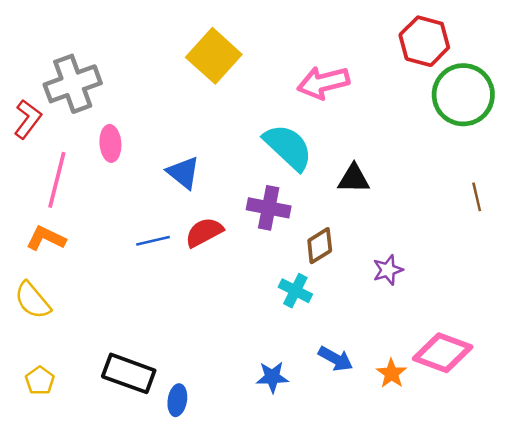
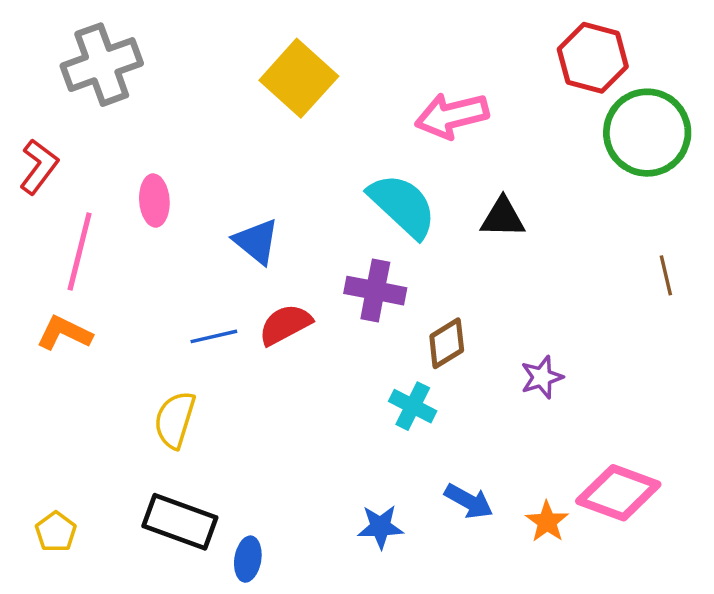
gray cross: (73, 84) -> (102, 65), moved
black triangle: (354, 179) -> (503, 218), moved
yellow semicircle: (33, 300) -> (175, 420), moved, turned 57

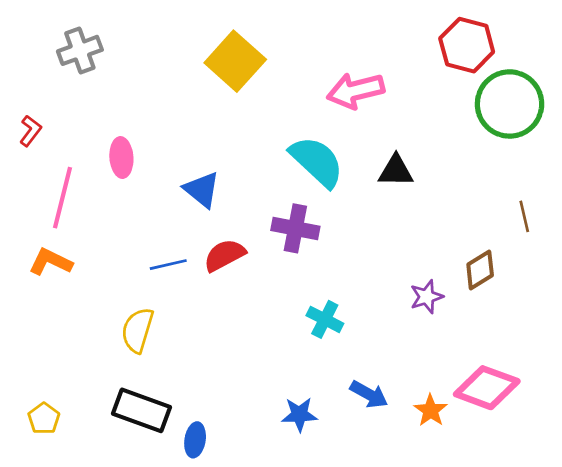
gray cross: (102, 65) -> (80, 50), size x0.7
red L-shape: (39, 167) -> (30, 131), size x0.7
brown diamond: (447, 343) -> (480, 270), moved

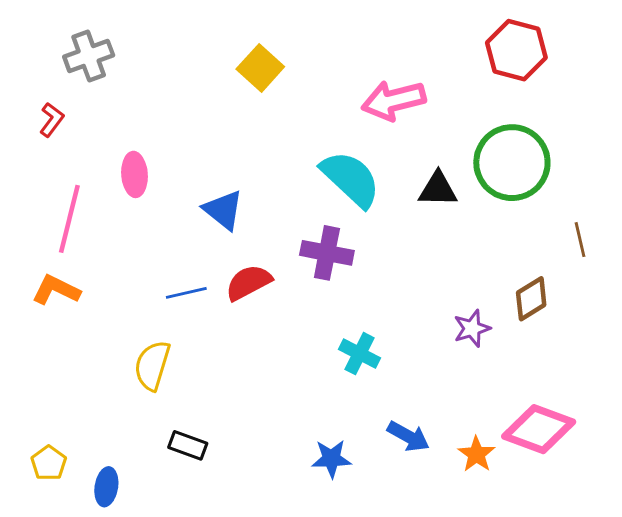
yellow square: (235, 61) -> (260, 68), size x0.7
green circle: (510, 104) -> (512, 163), moved
red L-shape: (30, 131) -> (52, 120), moved
black rectangle: (142, 410) -> (188, 445), moved, size x0.6
blue ellipse: (195, 440) -> (106, 487), moved

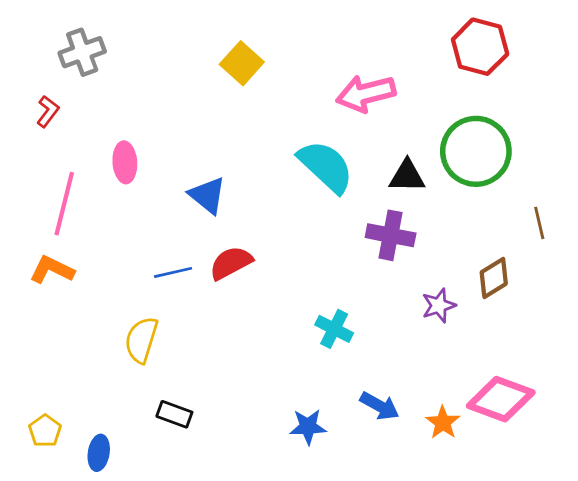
purple cross: (327, 253) -> (391, 235), moved

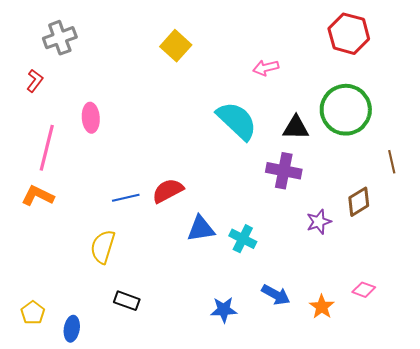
pink arrow: (366, 94) -> (266, 68), size x0.6
blue triangle: (207, 195) -> (201, 229), moved, turned -48
pink diamond: (501, 399) -> (364, 290), size x0.5

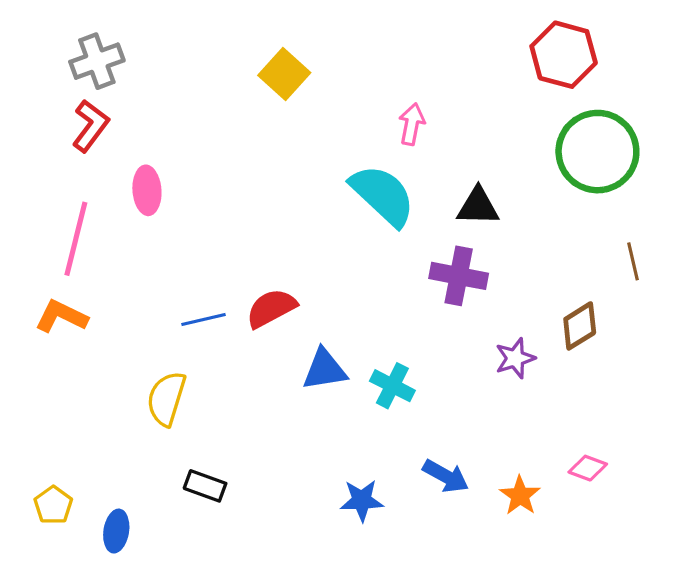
pink arrow: (266, 68) -> (412, 124), moved, turned 115
red L-shape: (35, 81) -> (90, 126), moved, size x1.4
green circle: (346, 110) -> (597, 152), moved

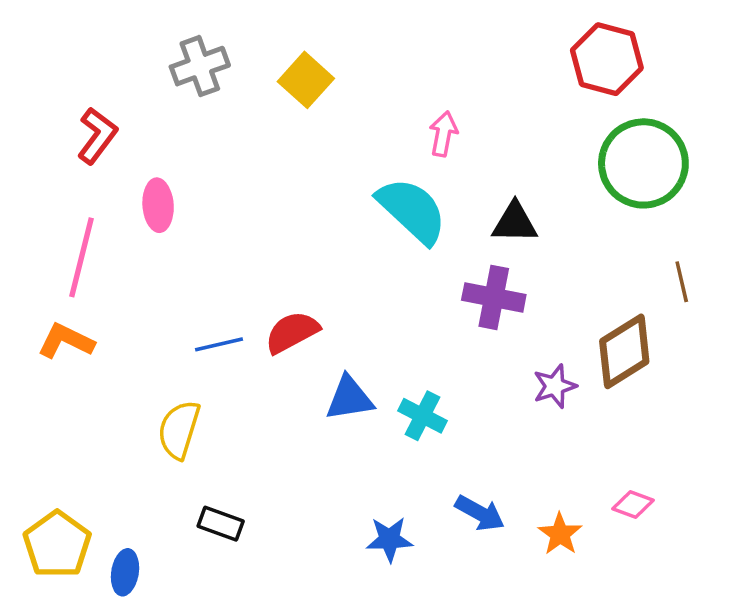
gray cross: (97, 61) -> (200, 66), moved
brown diamond: (580, 326) -> (624, 351), size x1.4
yellow pentagon: (53, 505) -> (57, 544), size x1.6

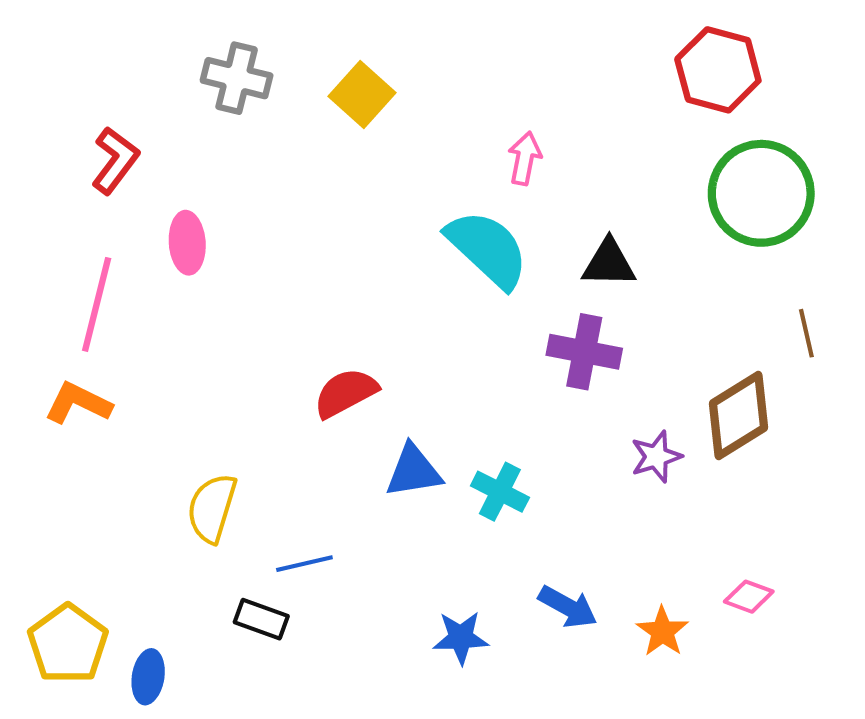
gray cross: (200, 66) -> (237, 78), turned 34
blue line: (219, 344) -> (304, 564), moved

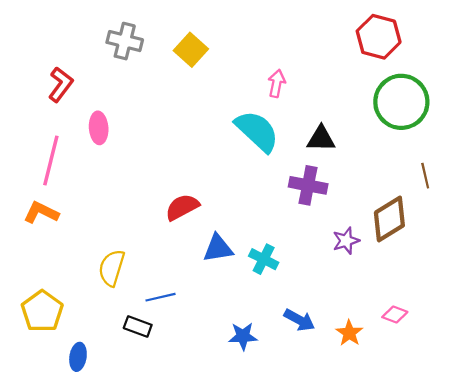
yellow pentagon: (68, 644) -> (42, 311), moved

